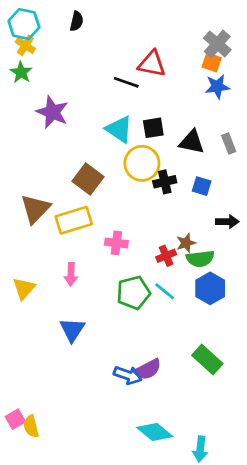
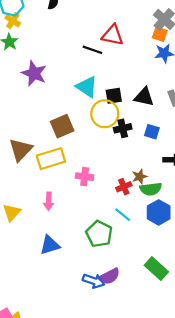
black square: (153, 128) -> (114, 96), moved
brown square: (88, 179) -> (62, 126), turned 30
green pentagon: (133, 293) -> (99, 234), moved, turned -30
blue triangle: (72, 330) -> (50, 245), turned 40

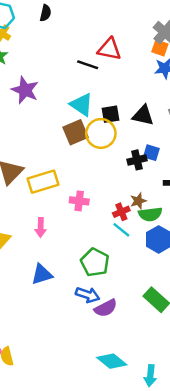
brown square: (62, 126) -> (76, 132), moved
black cross: (123, 128) -> (137, 160), moved
cyan line: (123, 215) -> (121, 230), moved
blue arrow: (94, 281) -> (88, 295), moved

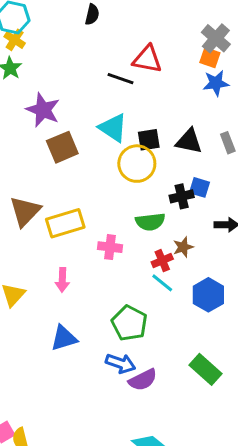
black semicircle: (45, 13) -> (92, 14), moved
brown square: (76, 132) -> (62, 147), moved
green semicircle: (150, 214) -> (150, 222), moved

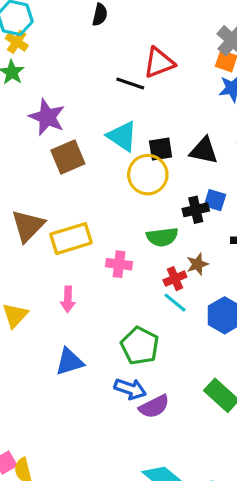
red triangle: (147, 59) -> (159, 63), turned -32

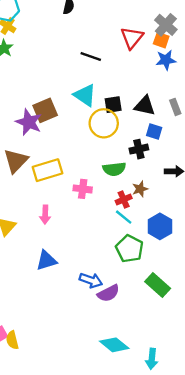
red triangle: (159, 63) -> (132, 38), moved, turned -30
purple star: (47, 117) -> (29, 122), moved
blue square: (215, 200) -> (154, 131), moved
green pentagon: (140, 346) -> (130, 249), moved

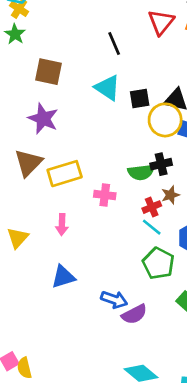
black line: (91, 57) -> (114, 44), turned 48
brown square: (45, 110) -> (48, 72), moved, turned 35
yellow circle: (104, 123) -> (165, 120), moved
black cross: (139, 149) -> (161, 164), moved

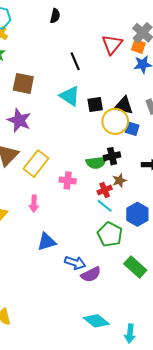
yellow rectangle: (65, 174) -> (36, 164), turned -35
blue triangle: (63, 277) -> (47, 242), moved

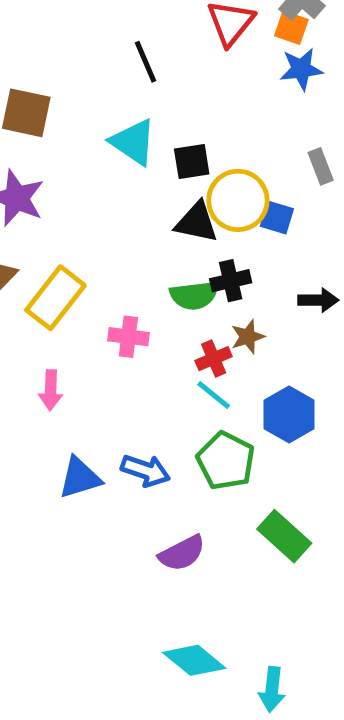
black triangle: (124, 106) -> (197, 222), moved
blue arrow: (75, 263) -> (145, 470), moved

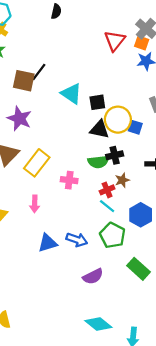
black line: (145, 62) -> (39, 72), moved, turned 60

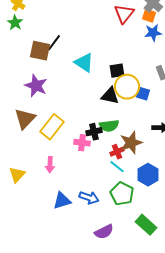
black square: (97, 102) -> (117, 71), moved
black cross: (115, 155) -> (94, 132), moved
brown star: (122, 180) -> (131, 143), size x1.6

